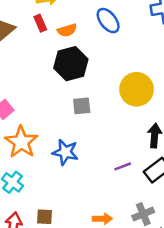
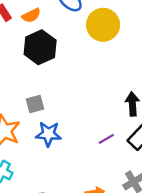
yellow circle: (137, 89) -> (103, 25), moved
gray square: (82, 106) -> (35, 104), moved

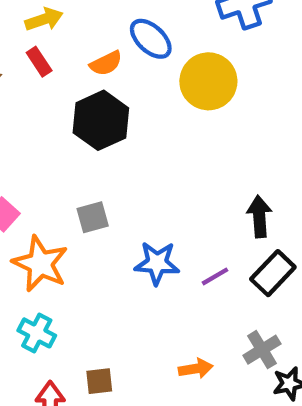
orange semicircle: (31, 15) -> (106, 63), moved
blue star: (48, 134) -> (157, 263), moved

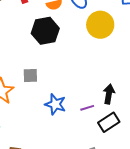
purple line: (215, 276) -> (87, 108), moved

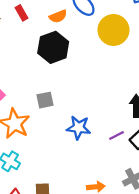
purple line: (87, 108) -> (117, 136), moved

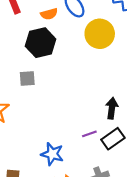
gray square: (45, 100) -> (27, 79), moved
blue star: (79, 128) -> (52, 154), moved

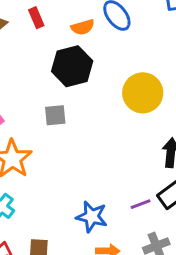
yellow circle: (100, 34) -> (143, 93), moved
purple line: (89, 134) -> (141, 204), moved

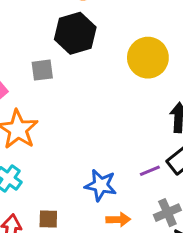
gray square: (55, 115) -> (42, 70), moved

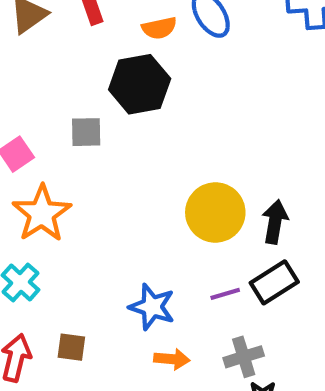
yellow circle: (148, 58) -> (215, 212), moved

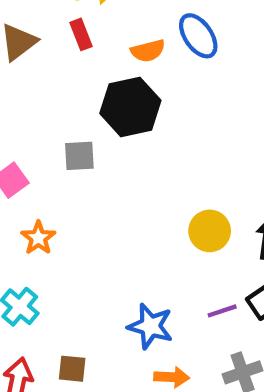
yellow circle: (215, 212) -> (210, 231), size x0.7
orange star: (42, 213) -> (38, 238), size x0.6

